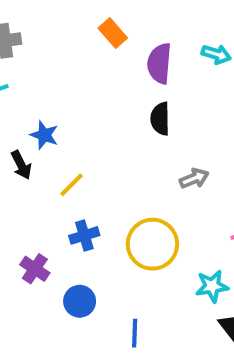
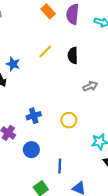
purple semicircle: (159, 63) -> (73, 14), moved
yellow line: (71, 185) -> (45, 52), moved
yellow circle: (152, 244) -> (69, 120), size x0.6

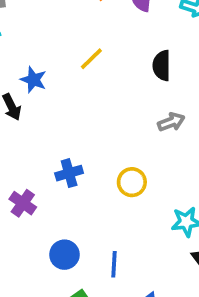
black semicircle: (73, 55) -> (162, 66), moved
blue circle: (31, 150) -> (64, 255), moved

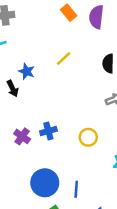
purple cross: (23, 203) -> (22, 136), moved
blue circle: (64, 255) -> (45, 183), size x1.5

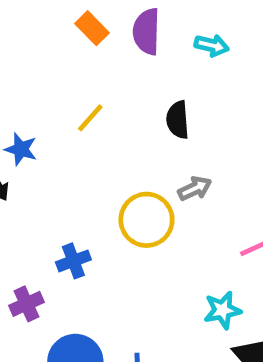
purple cross: (22, 136) -> (26, 304), moved, turned 35
yellow circle: (88, 137) -> (146, 220), moved, size x1.5

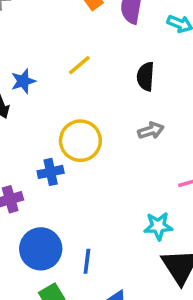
blue star: (21, 149) -> (23, 81), turned 30
yellow circle: (146, 220) -> (80, 141), moved

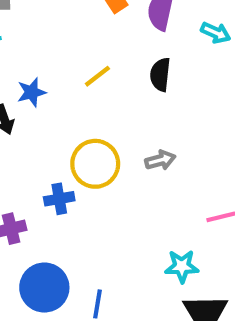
black semicircle: (146, 76) -> (160, 75), moved
gray arrow: (151, 131) -> (160, 160), moved

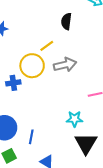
yellow line: (97, 76) -> (47, 46), moved
gray arrow: (160, 160) -> (65, 65), size x1.5

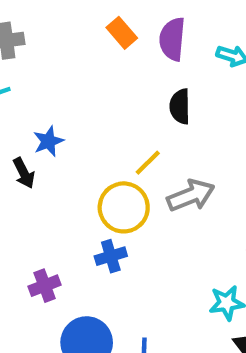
blue cross: (13, 83) -> (111, 256), moved

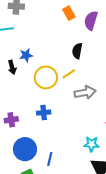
black semicircle: (180, 106) -> (77, 51), moved
yellow circle: (124, 207) -> (46, 77), moved

